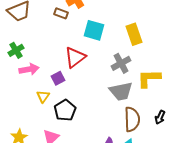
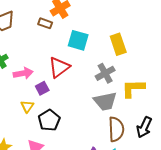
pink arrow: (29, 69) -> (23, 73), moved
black arrow: (160, 117) -> (144, 127), size x1.5

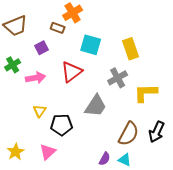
purple square: (42, 88) -> (42, 48), moved
gray trapezoid: (105, 101) -> (96, 106), moved, turned -45
black pentagon: (49, 120) -> (62, 125), turned 30
brown semicircle: (116, 129) -> (129, 134), turned 30

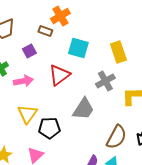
yellow triangle: (40, 111) -> (27, 114), size x1.5

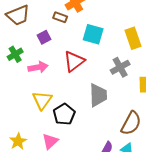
gray trapezoid: (83, 109) -> (98, 95), turned -35
black pentagon: (49, 128) -> (64, 114), turned -30

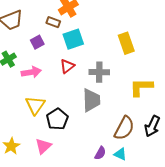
cyan square: (93, 34) -> (73, 39), moved, turned -35
red triangle: (74, 61) -> (67, 66), size x0.7
gray cross: (120, 67) -> (99, 72), moved, turned 30

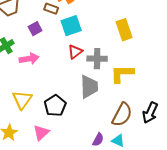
red triangle: (67, 66) -> (75, 52), moved
yellow L-shape: (141, 87) -> (122, 74), moved
yellow triangle: (35, 105) -> (22, 100), moved

